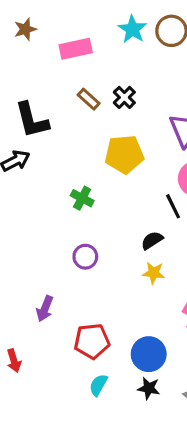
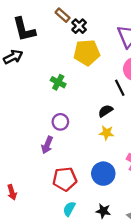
black cross: (124, 97) -> (79, 26), moved
purple arrow: (45, 309) -> (47, 145), moved
blue circle: (149, 354) -> (103, 174), moved

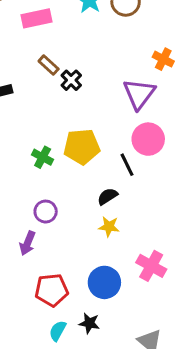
yellow pentagon: (87, 53) -> (82, 147), moved
black star: (103, 211) -> (89, 323), moved

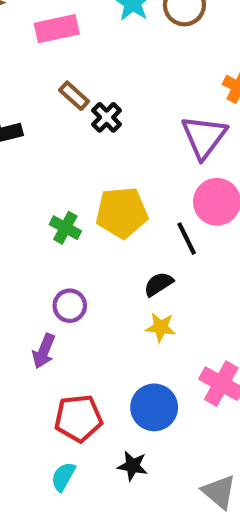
cyan semicircle: (58, 331) -> (63, 477), moved

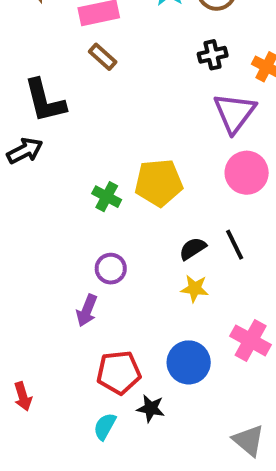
brown rectangle: (74, 96) -> (103, 57), moved
black cross: (107, 117) -> (213, 55), moved, turned 32
black line: (187, 239) -> (235, 245), moved
black star: (132, 466) -> (151, 408), moved

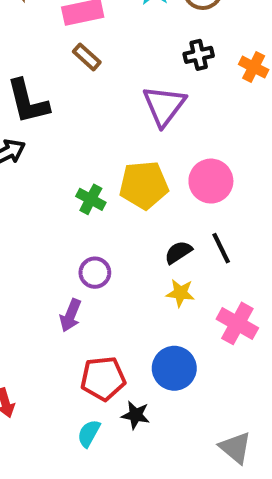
purple triangle: (235, 113) -> (164, 106), moved
pink circle: (247, 173) -> (211, 181), moved
pink cross: (251, 340) -> (237, 323), moved

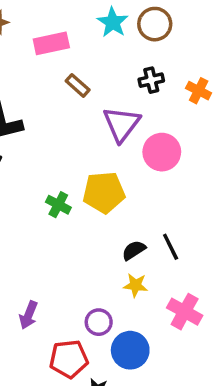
brown rectangle: (87, 57) -> (78, 85), moved
pink circle: (211, 181) -> (162, 152), moved
purple circle: (95, 273) -> (99, 322), moved
purple arrow: (70, 315) -> (29, 315), moved

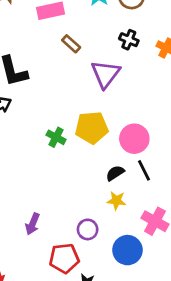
black cross: (151, 80) -> (129, 40), turned 36
pink circle: (162, 152) -> (134, 139), moved
blue circle: (130, 350) -> (127, 250), moved

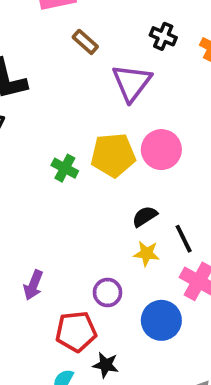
pink circle: (134, 139) -> (161, 150), moved
black line: (144, 170) -> (184, 239), moved

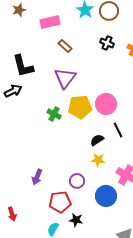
purple triangle: (132, 83) -> (65, 78), moved
black line: (184, 239) -> (118, 130), moved

